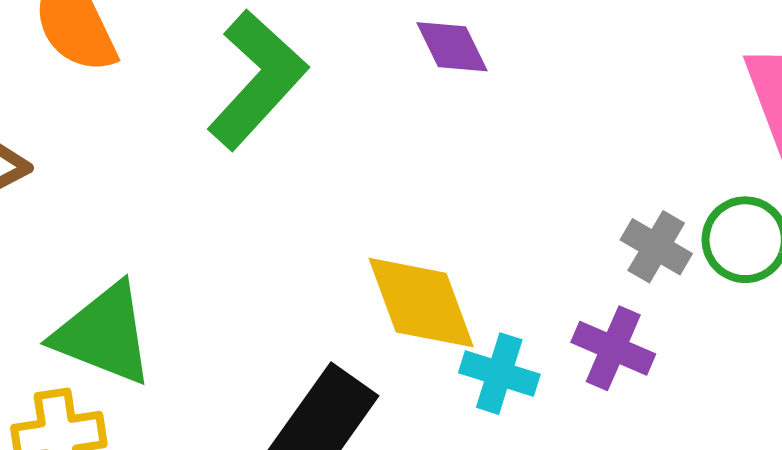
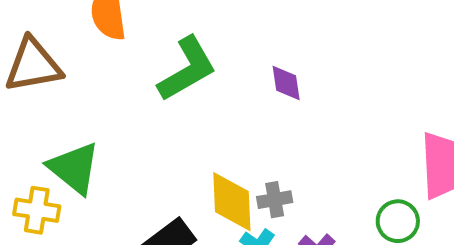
gray cross: (656, 247) -> (275, 200), moved, turned 32

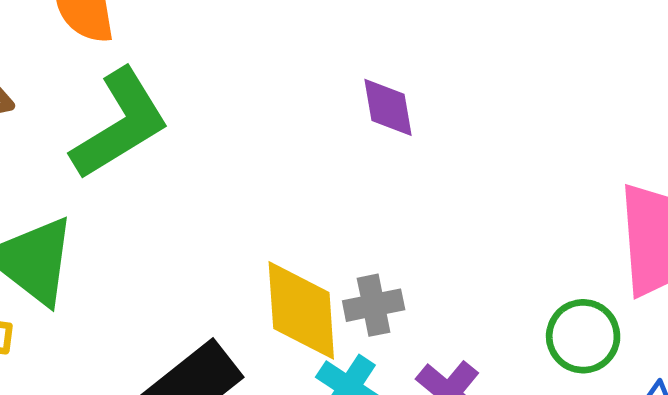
green L-shape: (187, 69) -> (120, 124), moved

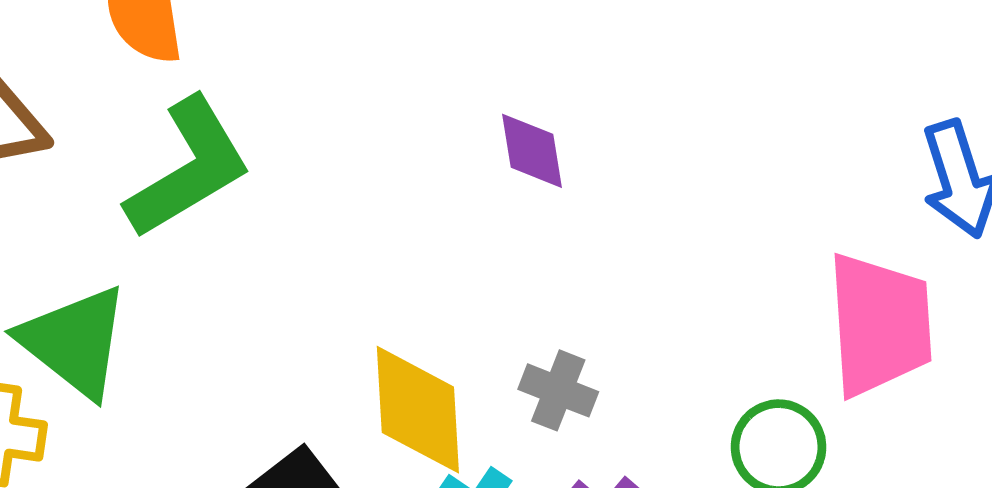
gray cross: (374, 305) -> (558, 390), moved, turned 32

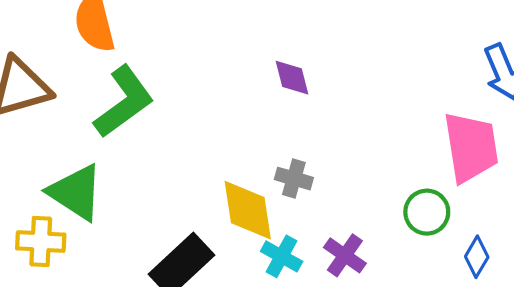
gray cross: (558, 390) -> (294, 179), moved

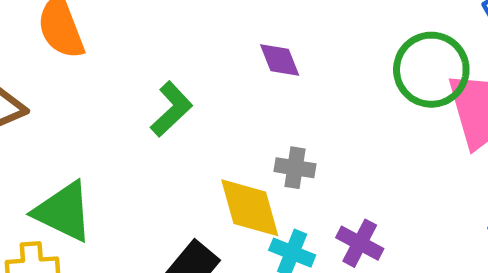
green L-shape: (124, 102) -> (171, 109), moved, size x0.7
green circle: (427, 212) -> (431, 70), moved, size x1.5

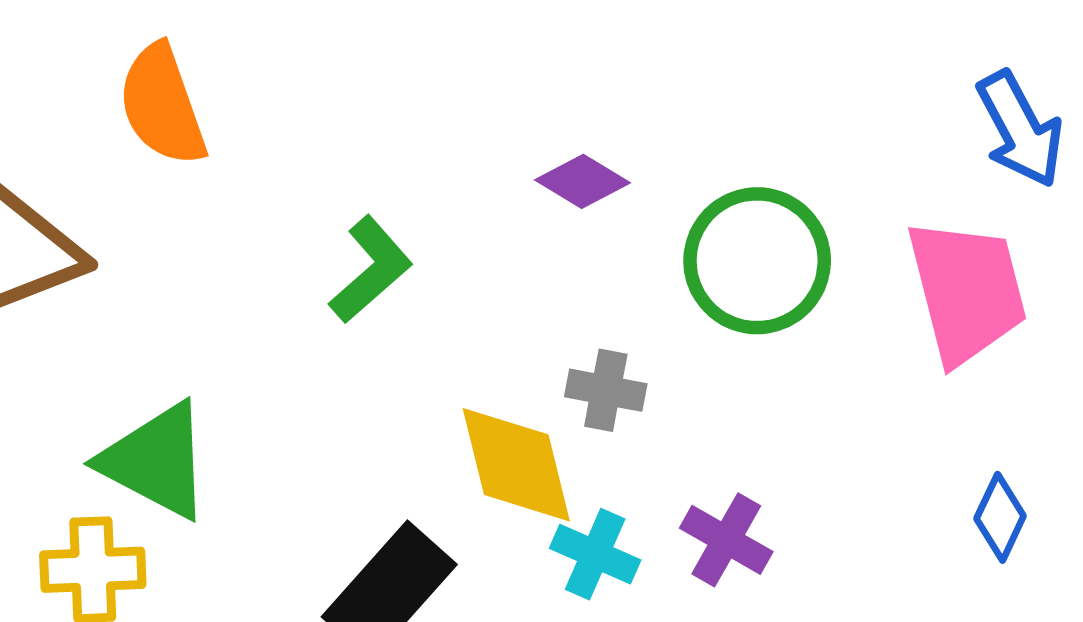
purple diamond: (280, 60) -> (583, 181), turned -39
green circle: (431, 70) -> (757, 261), moved

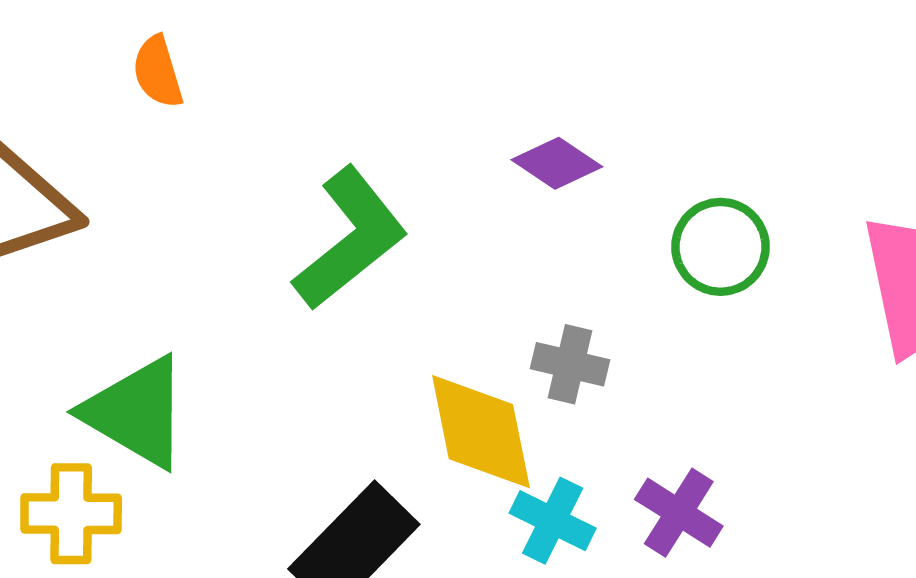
orange semicircle: (162, 105) -> (158, 72), size x0.6
green circle: (757, 261) -> (720, 247), size x0.7
green L-shape: (371, 270) -> (350, 239), size x1.4

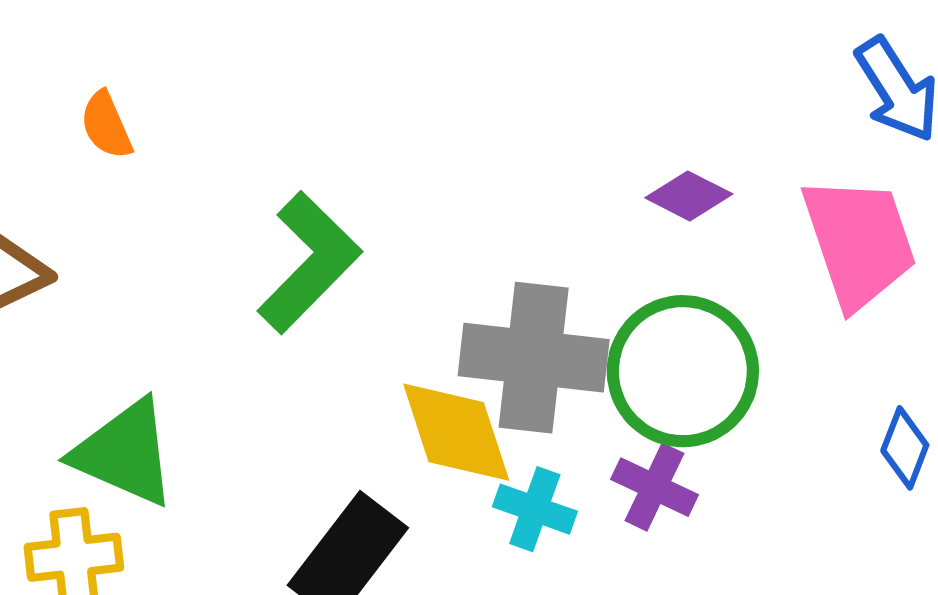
purple diamond: (557, 163) -> (689, 196), moved
green circle: (720, 247) -> (683, 371), moved, size x1.6
gray cross: (570, 364) -> (534, 358), size x2.0

